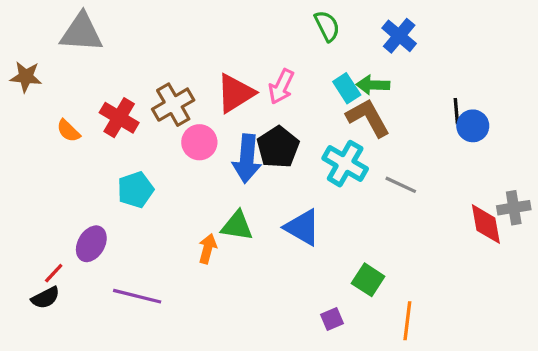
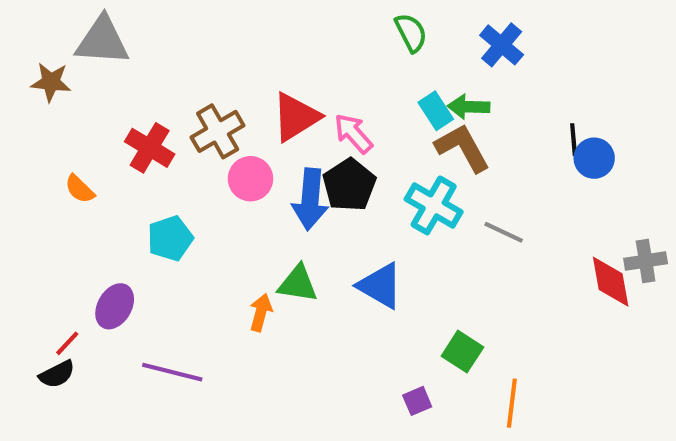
brown star: (26, 77) -> (51, 82), moved
pink arrow: (281, 87) -> (353, 133), moved, turned 112
orange semicircle: (68, 131) -> (80, 189), moved

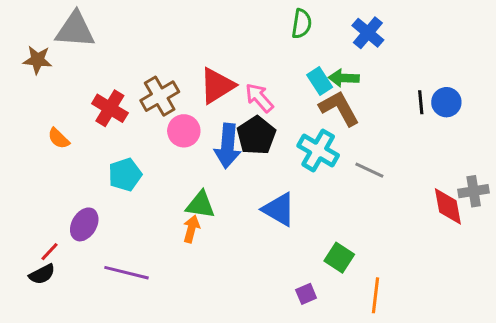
green semicircle: (411, 33) -> (302, 24), turned 36
blue circle: (594, 158) -> (446, 102), moved
green triangle: (298, 284) -> (200, 205), moved

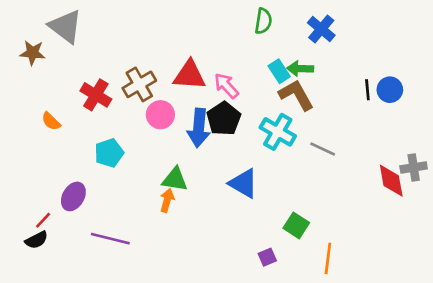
gray triangle: (75, 30) -> (65, 26), turned 33
red triangle: (217, 86) -> (189, 75), turned 36

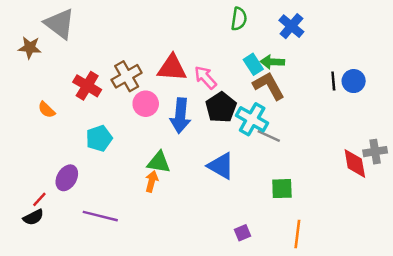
black pentagon: (224, 119) -> (221, 107), moved
gray line: (323, 149) -> (269, 136), moved
green square: (296, 225) -> (282, 189), moved, turned -35

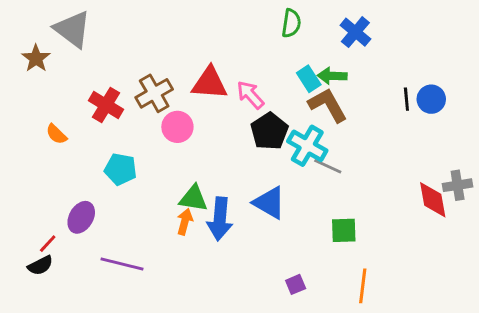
brown star: (30, 48) -> (36, 58), turned 30
blue arrow: (180, 116) -> (220, 219), moved
cyan pentagon: (99, 138) -> (121, 169), turned 30

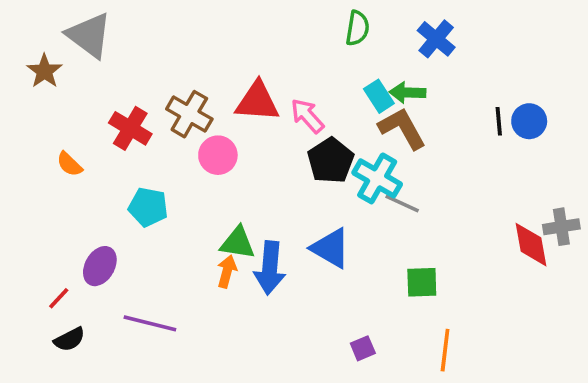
brown cross: (154, 93) -> (189, 114), turned -30
black semicircle: (40, 265) -> (69, 339), moved

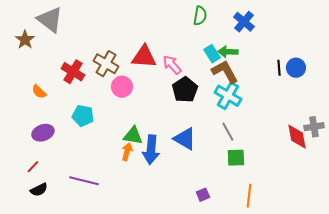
cyan cross: (377, 178) -> (228, 96), moved
gray line: (402, 203) -> (228, 132), moved, turned 36
purple ellipse: (100, 266) -> (43, 133), moved, turned 40

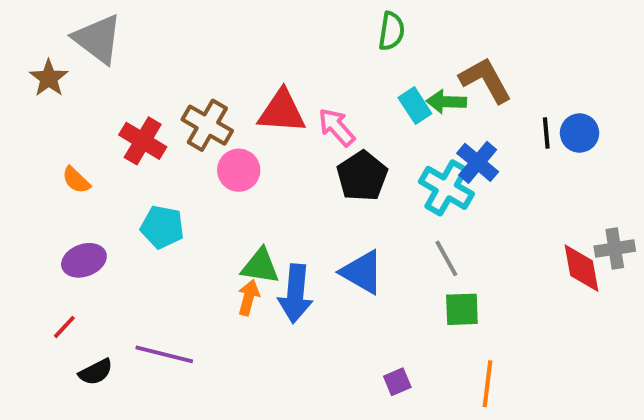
blue cross: (244, 22) -> (478, 162), moved
brown L-shape: (225, 72) -> (485, 80), moved
black semicircle: (39, 190) -> (96, 372), moved

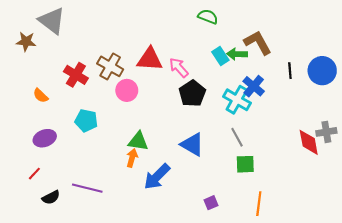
green semicircle: (391, 31) -> (208, 17), turned -78
brown star: (49, 78) -> (26, 42), turned -30
blue circle: (580, 133) -> (322, 71), moved, size x1.4
blue arrow: (295, 294) -> (157, 177), moved, turned 40

